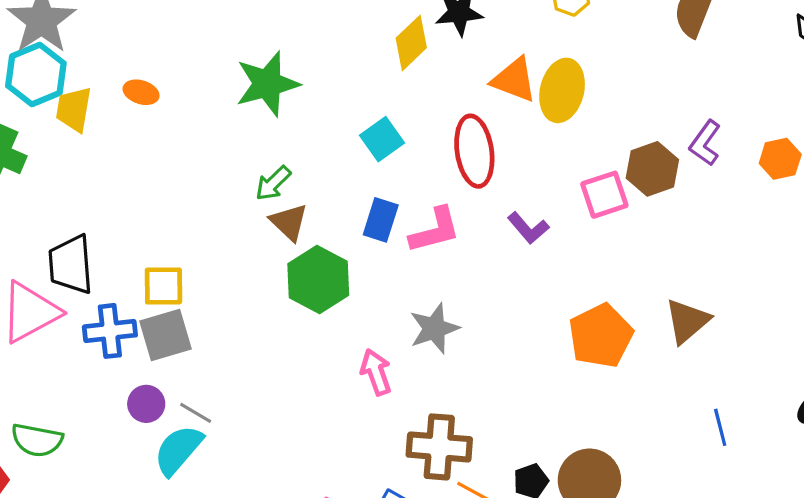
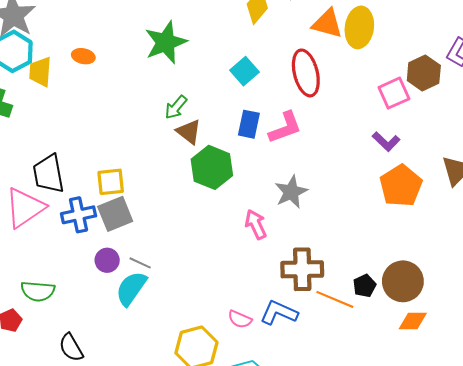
purple L-shape: (528, 228) -> (386, 142), moved

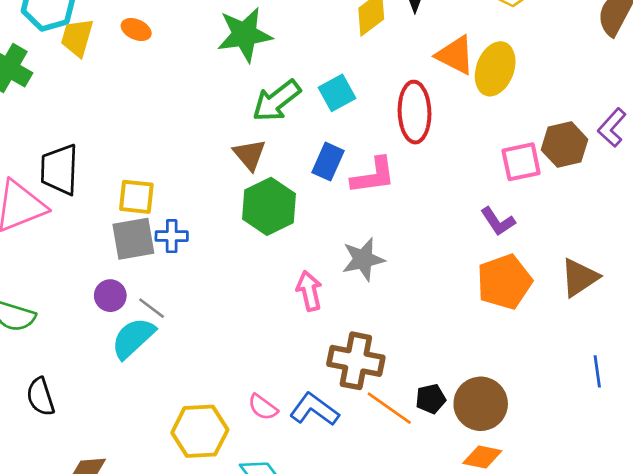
green arrow: (176, 107) -> (277, 101), moved, size x1.5
blue cross: (79, 215) -> (172, 236), moved, size x0.7

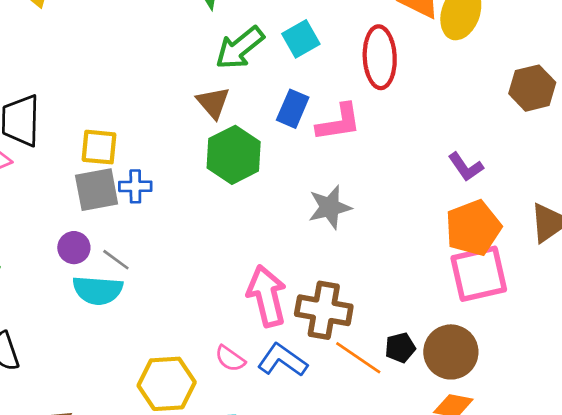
pink square: (521, 162) -> (479, 274), moved, size x1.4
pink arrow: (309, 291) -> (267, 296), moved, size x1.5
cyan semicircle: (133, 338) -> (98, 290), turned -132

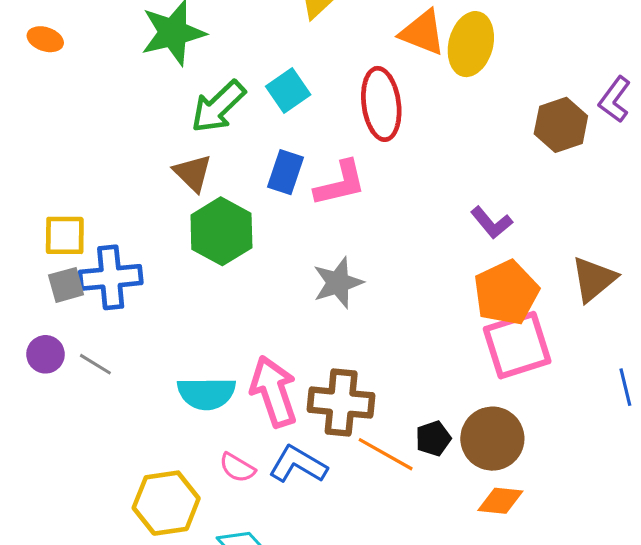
blue cross: (135, 186) -> (111, 277), size x1.6
gray square: (97, 190) -> (66, 285), size x0.7
cyan semicircle: (98, 290) -> (206, 393), moved

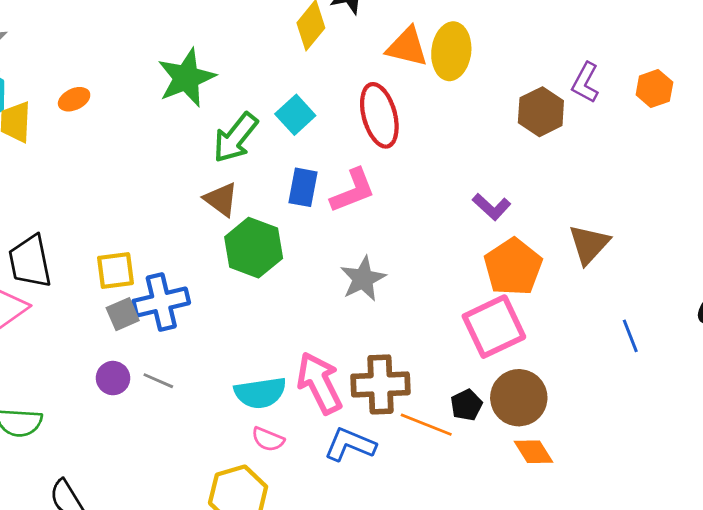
orange ellipse: (45, 39) -> (74, 99), turned -36
pink square: (517, 345) -> (494, 327), moved
pink semicircle: (237, 468) -> (268, 439), moved
orange diamond: (500, 501) -> (534, 452), turned 60

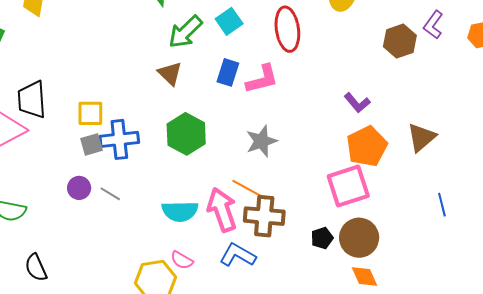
green hexagon: (254, 248) -> (186, 134), moved
orange line: (426, 425) -> (249, 190), moved
pink semicircle: (268, 439) -> (182, 260), moved

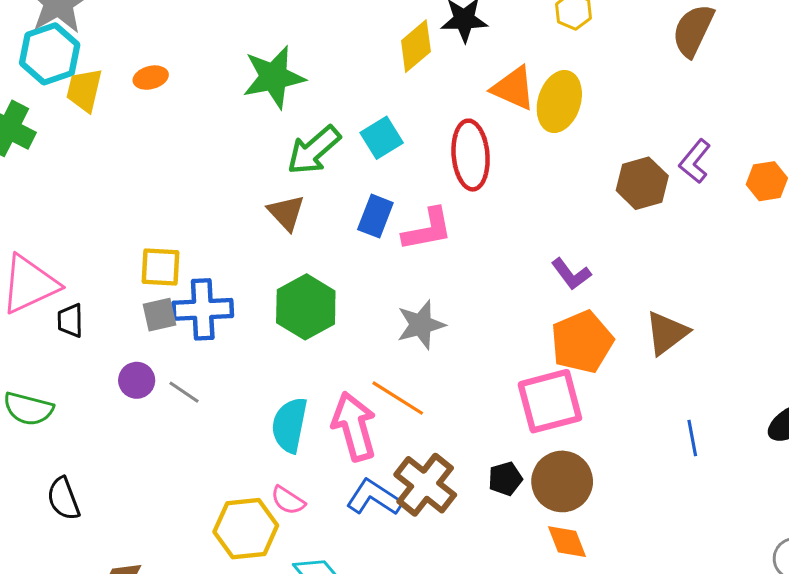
black trapezoid: (32, 100) -> (70, 320), moved, size x0.6
cyan semicircle: (180, 211) -> (290, 425), turned 99
brown cross: (264, 216) -> (425, 485), moved, turned 30

